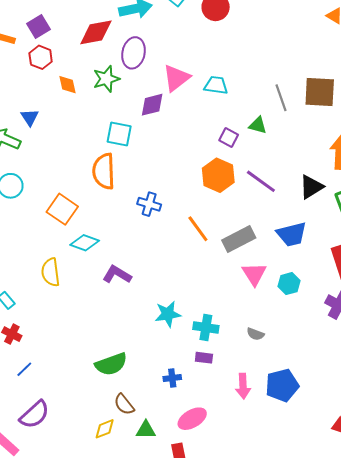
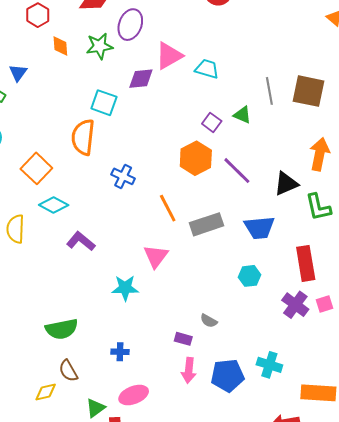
pink triangle: (254, 274) -> (156, 256), moved
cyan cross: (206, 327) -> (269, 365), moved
purple rectangle: (204, 358) -> (183, 339), moved
green triangle: (146, 430) -> (95, 408), moved, turned -45

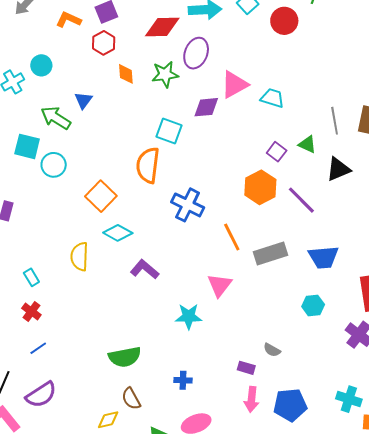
blue cross: (123, 176) -> (188, 205), size x1.4
black triangle: (286, 184) -> (338, 169), moved
cyan cross: (269, 365) -> (349, 399), moved

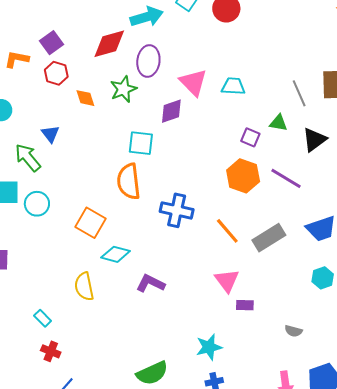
pink triangle: (234, 85) -> (193, 82), turned -32
green arrow: (56, 118) -> (28, 158), turned 32
cyan star: (189, 316) -> (209, 347), moved
purple rectangle: (246, 368) -> (245, 305), moved

